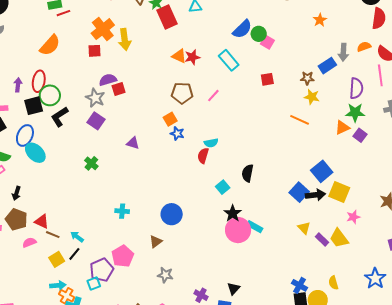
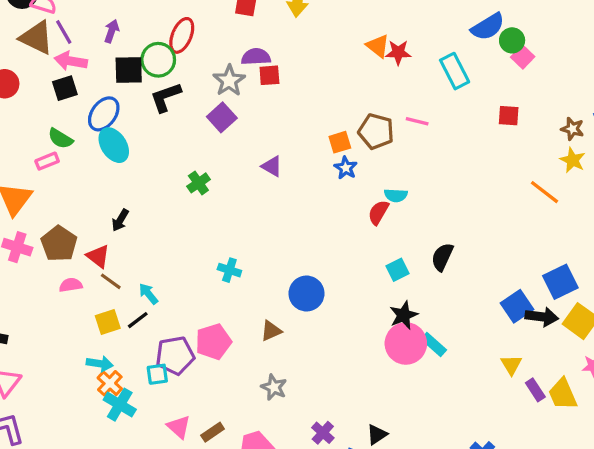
red ellipse: (39, 81) -> (182, 35), moved
brown pentagon: (182, 93) -> (376, 131), moved
pink line: (213, 96) -> (417, 121), turned 48
black arrow: (16, 193) -> (120, 220), moved

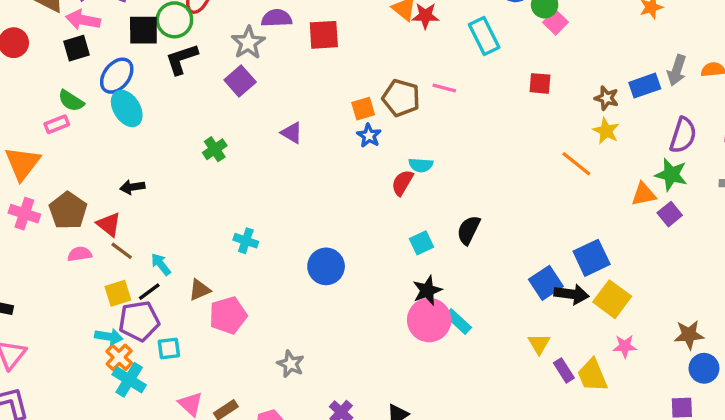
red square: (269, 75) -> (324, 35), moved, size x1.4
black arrow: (120, 220) -> (132, 187), turned 50
brown triangle: (271, 331) -> (200, 290), moved
purple pentagon: (175, 356) -> (139, 321), moved

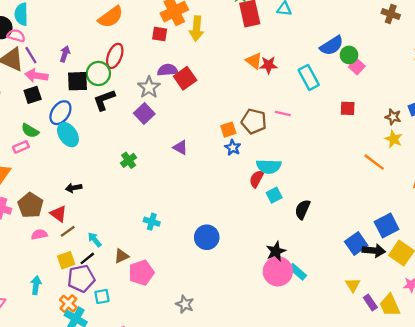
red square: (324, 35) -> (185, 78), moved, turned -30
cyan semicircle: (421, 165) -> (269, 166), size x1.5
cyan square: (421, 243) -> (274, 195), moved
brown line: (122, 251) -> (68, 231), turned -70
cyan arrow: (109, 337) -> (36, 285), moved, turned -90

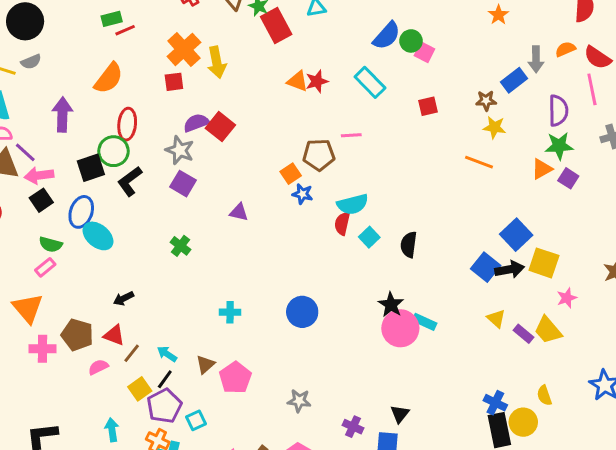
purple arrow: (65, 54) -> (62, 115), moved, size x1.6

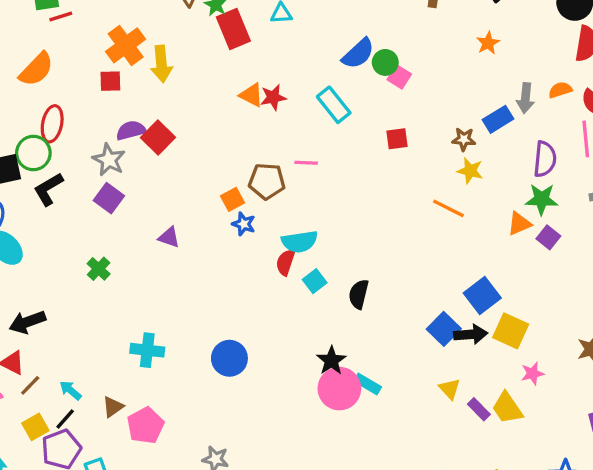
black arrow: (123, 298) -> (27, 322), size x1.5
cyan cross: (230, 312) -> (147, 350), size x1.4

